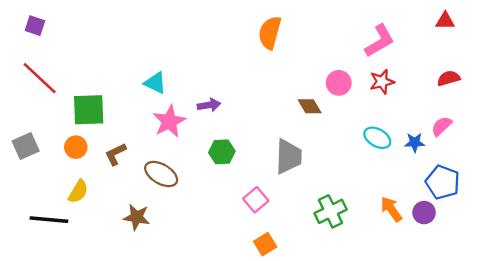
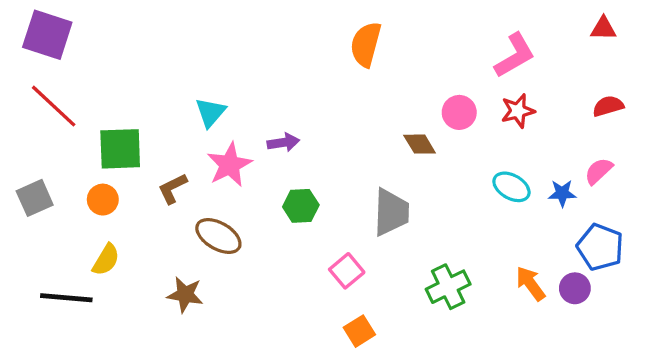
purple square: (35, 26) -> (47, 35), size x1.8
cyan triangle: (155, 83) -> (210, 112), turned 45
brown L-shape: (116, 154) -> (172, 188), moved

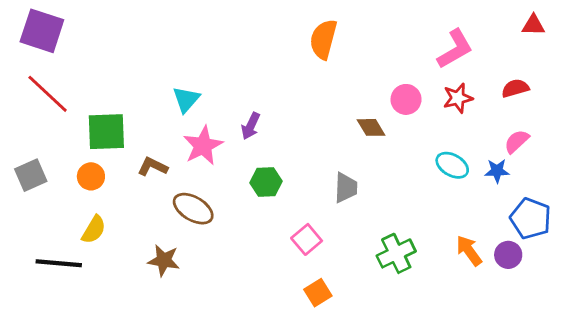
red semicircle: (608, 106) -> (515, 88), moved
purple arrow: (283, 143) -> (251, 126), turned 124
pink semicircle: (599, 171) -> (517, 141), moved
brown L-shape: (172, 188) -> (153, 167), turned 52
gray trapezoid: (391, 212) -> (346, 188), size x0.7

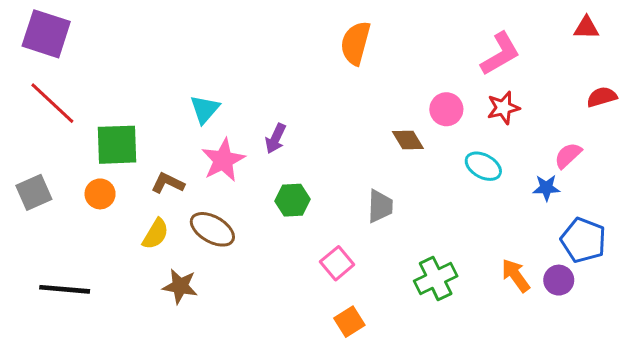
red semicircle: (515, 88) -> (602, 97), moved
cyan ellipse: (452, 165) -> (483, 166), moved
yellow semicircle: (94, 230) -> (155, 234), moved

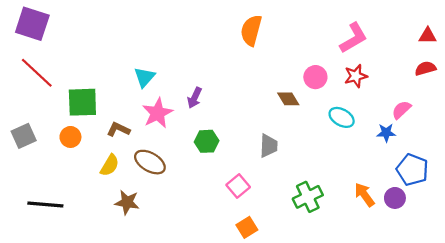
red triangle: (586, 28) -> (428, 36), moved

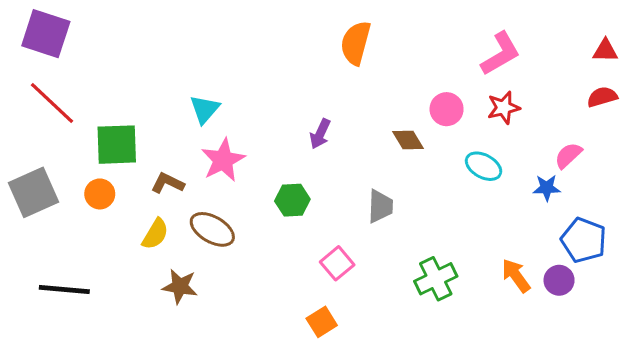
purple arrow: (195, 98) -> (320, 134), moved
gray square: (24, 136) -> (33, 192), size x1.4
orange square: (247, 227) -> (322, 322), moved

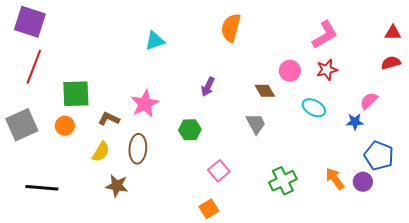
red line: (52, 103) -> (34, 67), turned 68
cyan triangle: (205, 109) -> (155, 41), moved, turned 30
gray trapezoid: (380, 206) -> (256, 124), moved, turned -30
brown ellipse: (212, 229) -> (138, 149), turned 64

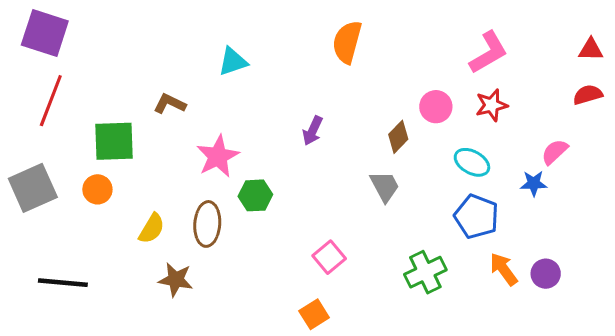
brown diamond: (265, 91) -> (398, 137), turned 75
brown L-shape: (109, 119) -> (170, 104), moved
green hexagon: (190, 130) -> (255, 195), moved
blue pentagon: (379, 156) -> (476, 216), moved

